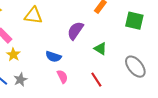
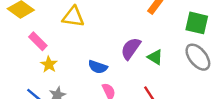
purple semicircle: (75, 31) -> (131, 49), moved
gray ellipse: (135, 67) -> (198, 57), moved

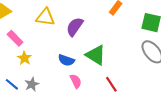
purple semicircle: (131, 49) -> (75, 27), moved
green triangle: (155, 57) -> (96, 55), moved, size x1.5

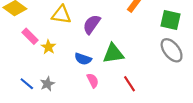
green triangle: (96, 55) -> (113, 54), turned -40
yellow star: (24, 58) -> (48, 47), moved

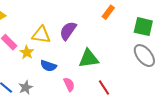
yellow triangle: (61, 15) -> (41, 35), moved
blue semicircle: (83, 59) -> (48, 66), moved

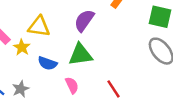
purple semicircle: (68, 31) -> (84, 20), moved
green triangle: (89, 59) -> (80, 55), moved

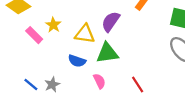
yellow triangle: (39, 27) -> (85, 34), moved
yellow star: (22, 47) -> (53, 25), moved

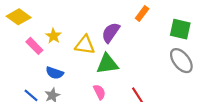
blue semicircle: (77, 61) -> (55, 73), moved

